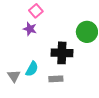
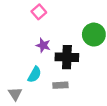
purple star: (30, 29) -> (43, 45), moved
gray triangle: (14, 76) -> (15, 94), moved

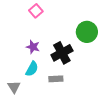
purple star: (43, 45) -> (33, 47), moved
black cross: (67, 57) -> (62, 53), turned -30

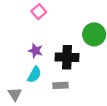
black cross: (62, 53) -> (67, 57), turned 30

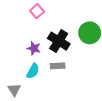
black cross: (67, 57) -> (59, 41), moved, turned 30
gray rectangle: (60, 85) -> (58, 66), moved

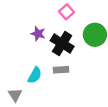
pink square: (37, 11) -> (66, 12), moved
purple star: (34, 48) -> (38, 34), moved

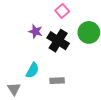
gray rectangle: (61, 70) -> (57, 81), moved

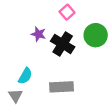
cyan semicircle: (32, 70) -> (25, 76), moved
gray rectangle: (57, 81) -> (62, 87), size x1.5

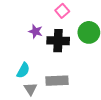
black cross: (63, 44) -> (58, 41), turned -30
gray triangle: (15, 96) -> (30, 89), moved

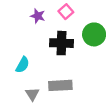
purple star: (36, 31) -> (38, 16), moved
cyan semicircle: (23, 70) -> (22, 65), moved

